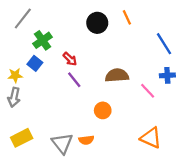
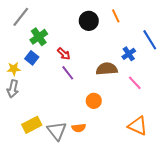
blue cross: (167, 75) -> (129, 54), moved, turned -32
yellow rectangle: (22, 138) -> (32, 125), moved

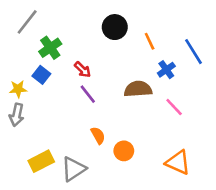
orange line: (116, 16) -> (150, 41), moved
orange circle: (94, 101) -> (124, 151), moved
orange semicircle: (79, 128) -> (98, 135), moved, turned -112
gray triangle: (57, 131) -> (74, 169), turned 35

